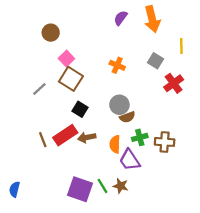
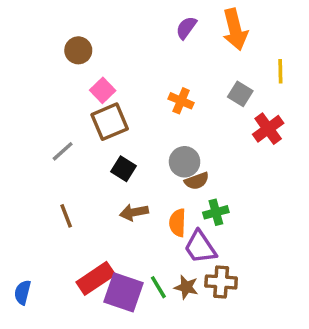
brown square: (71, 79) -> (110, 122), turned 35
gray line: (39, 89) -> (63, 151), moved
red rectangle: (65, 135) -> (96, 278), moved
brown cross: (165, 142) -> (221, 282), moved

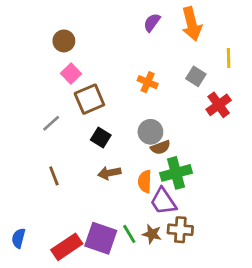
pink square: (103, 90) -> (71, 74), moved
green cross: (216, 212) -> (176, 173), size x1.5
red rectangle: (96, 278) -> (67, 247), moved

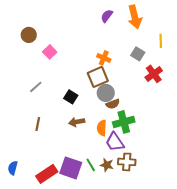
brown circle: (64, 41) -> (29, 35), moved
brown square: (89, 99) -> (98, 77), moved
brown line: (54, 176) -> (38, 124), turned 32

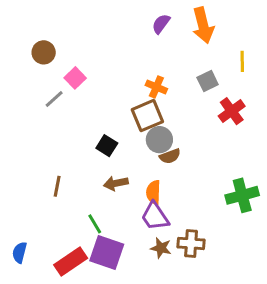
gray square: (138, 54) -> (208, 81), turned 32
gray line: (36, 87) -> (54, 99), moved
green cross: (124, 122) -> (242, 195), moved
purple trapezoid: (115, 142) -> (155, 216), moved
green line: (91, 165) -> (95, 224), moved

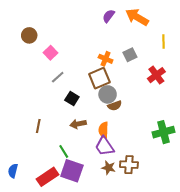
orange arrow: (203, 25) -> (137, 17), turned 135
gray square: (208, 81) -> (130, 55), moved
gray line: (54, 99) -> (58, 77), moved

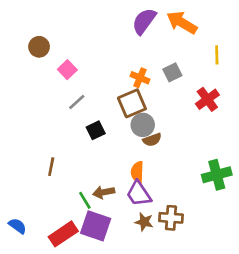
purple semicircle: (109, 16) -> (144, 21), size x1.5
black square: (72, 98) -> (96, 130), turned 32
brown arrow: (78, 124) -> (104, 192), moved
blue semicircle: (13, 171) -> (17, 226), turned 112

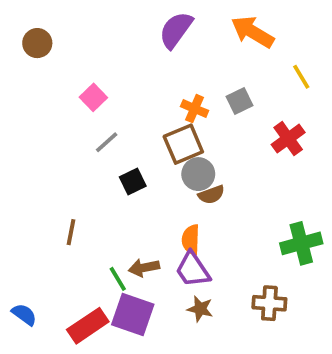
purple semicircle: (144, 21) -> (176, 30), moved
brown circle: (39, 47) -> (37, 43), moved
yellow line: (217, 55) -> (301, 77), turned -30
brown cross: (171, 218) -> (269, 303), moved

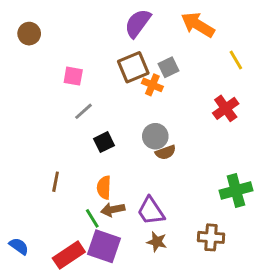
pink square: (93, 97) -> (73, 76), turned -36
gray square: (239, 101) -> (168, 67), moved
brown square: (183, 144) -> (133, 67), moved
orange semicircle: (191, 240) -> (104, 188), moved

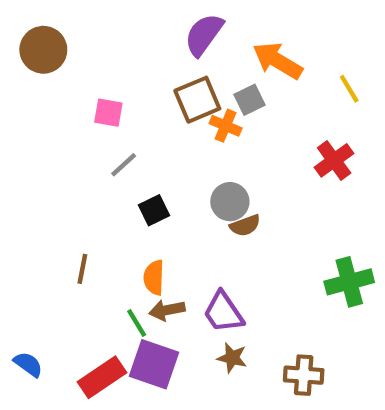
orange arrow: (198, 25) -> (278, 61), moved
brown circle: (29, 34) -> (43, 50), size x1.4
brown cross: (211, 237) -> (304, 375), moved

